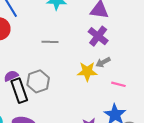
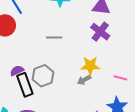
gray arrow: (103, 62) -> (84, 80), moved

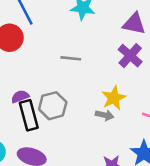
yellow star: (90, 66) -> (114, 98), turned -30
gray arrow: (84, 80) -> (105, 115), turned -144

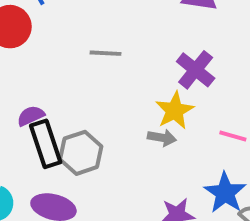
purple cross: (130, 56) -> (196, 70), moved
gray hexagon: (53, 106) -> (81, 153), moved

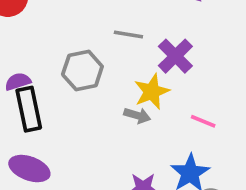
gray line: (106, 53) -> (128, 34), moved
gray hexagon: (81, 153) -> (82, 70), moved

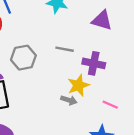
purple cross: (175, 56) -> (94, 63), turned -35
gray hexagon: (82, 70) -> (23, 58), moved

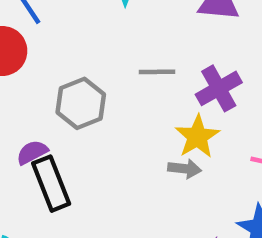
purple cross: (94, 63) -> (219, 88), turned -30

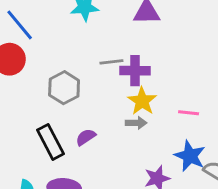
purple cross: (219, 88) -> (135, 71), moved, turned 36
purple semicircle: (32, 152) -> (86, 137), moved

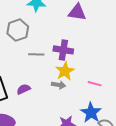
gray line: (111, 62) -> (36, 54), moved
gray hexagon: (64, 88) -> (18, 30), moved

